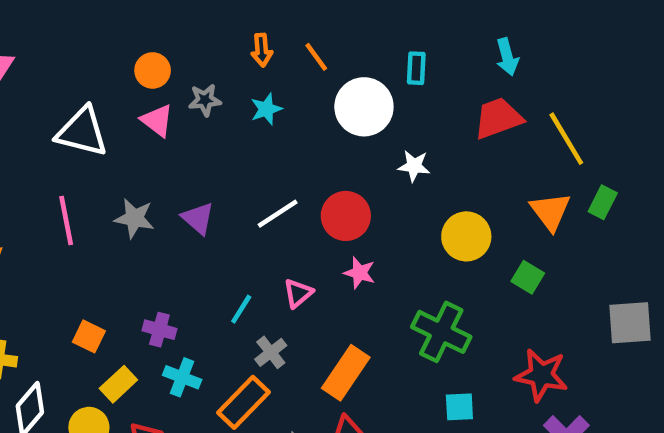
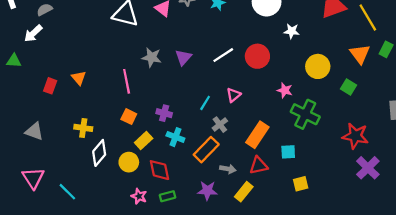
purple triangle: (198, 218) -> (183, 57), turned 30
pink line: (66, 221) -> (127, 81), moved
pink star: (359, 273) -> (285, 90), moved
cyan square: (459, 407) -> (288, 152), moved

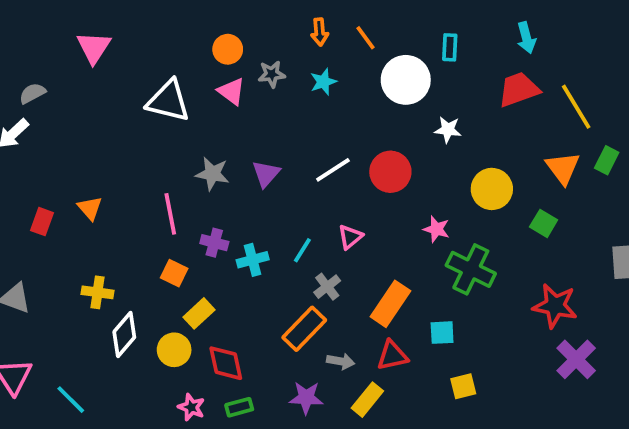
purple cross: (164, 113) -> (214, 243), moved
cyan cross: (175, 137) -> (253, 260), moved, turned -36

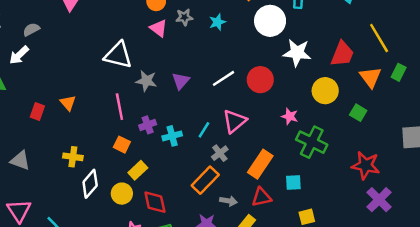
red trapezoid: (519, 89) -> (342, 54), moved, turned 132
white triangle: (168, 101) -> (118, 55), moved
white star: (448, 130) -> (297, 53), size x1.6
pink triangle: (350, 237) -> (235, 121), size x1.5
purple cross: (214, 243) -> (148, 125), turned -35

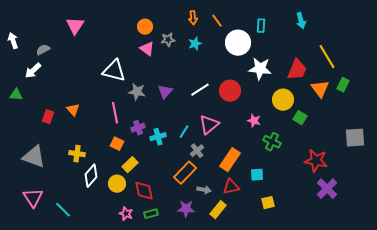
green square: (358, 113) -> (300, 118), moved
green cross: (312, 142) -> (272, 142), size x0.7
gray triangle: (20, 160) -> (34, 157), size x1.4

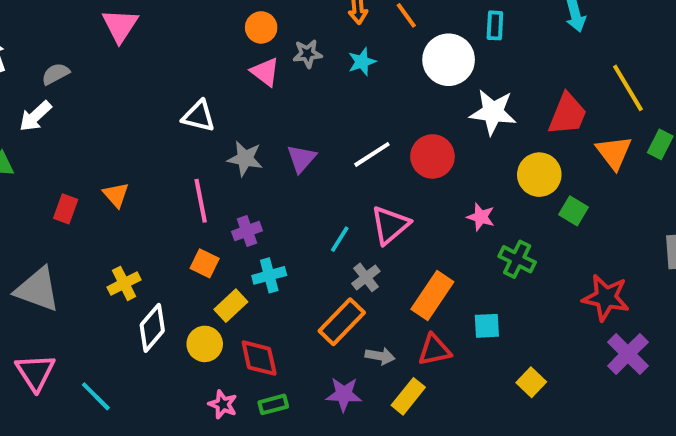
white triangle: (114, 71) -> (199, 116), size x0.7
cyan cross: (158, 137) -> (269, 275), moved
yellow cross: (77, 154) -> (124, 283), turned -35
yellow square: (268, 203) -> (531, 382), moved, turned -32

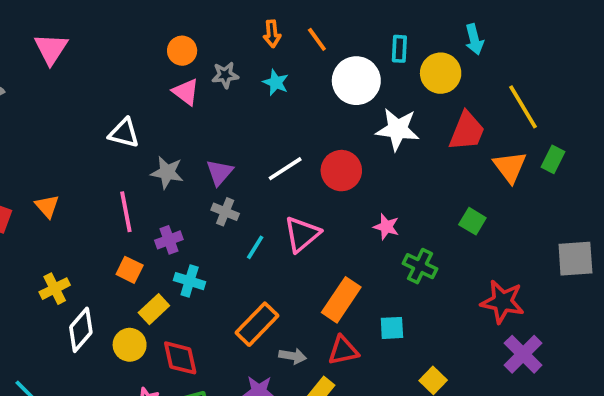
cyan star: (362, 62) -> (276, 82), turned -30
yellow circle: (539, 175) -> (441, 73), moved
cyan cross: (269, 275) -> (190, 281), turned 32
gray cross: (366, 277) -> (225, 212), moved, turned -30

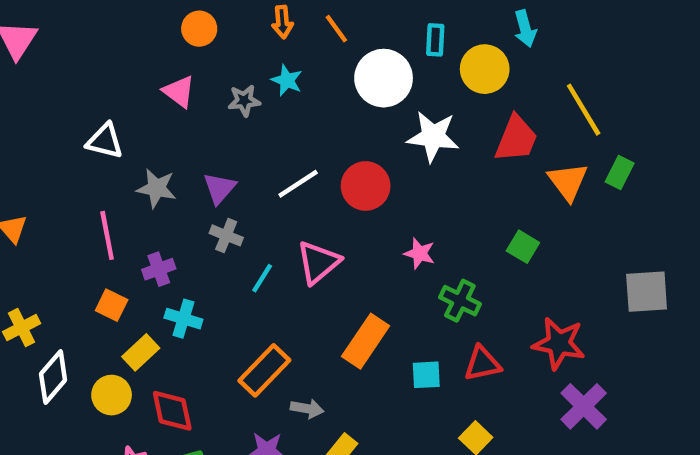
orange circle: (182, 51) -> (199, 29), moved
gray star: (225, 75) -> (244, 101), moved
red triangle: (343, 350) -> (482, 364), moved

